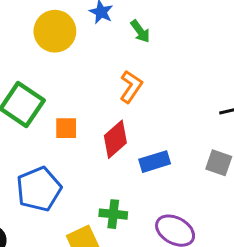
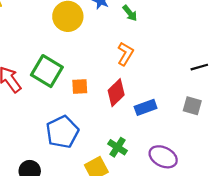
green cross: (113, 214) -> (117, 147), turned 30

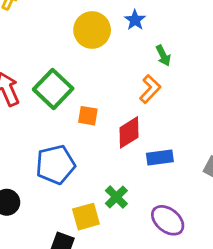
green arrow: (130, 13) -> (163, 55), moved

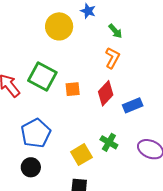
blue pentagon: (55, 165) -> (36, 133), moved
yellow square: (86, 217) -> (81, 155), moved

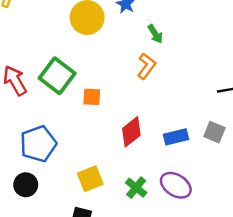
red diamond: (106, 93) -> (131, 132), moved
blue rectangle: (133, 105) -> (176, 137), moved
green cross: (109, 142) -> (136, 188), moved

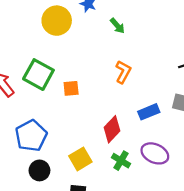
orange L-shape: (146, 66) -> (123, 72), moved
red diamond: (131, 132) -> (112, 129), moved
black circle: (26, 185) -> (39, 170), moved

